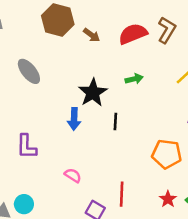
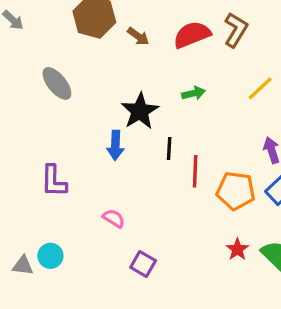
red line: (122, 194) -> (195, 171), moved

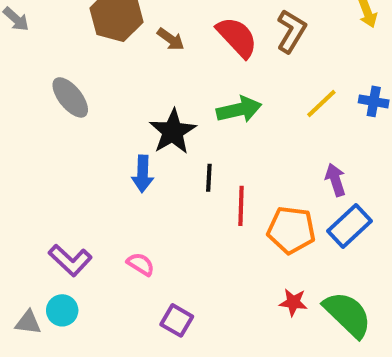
red semicircle: (192, 35) -> (237, 37), turned 69
green arrow: (193, 93) -> (239, 109), size x1.5
purple L-shape: (54, 181) -> (70, 260), moved, turned -48
red star: (237, 249) -> (293, 302), turned -30

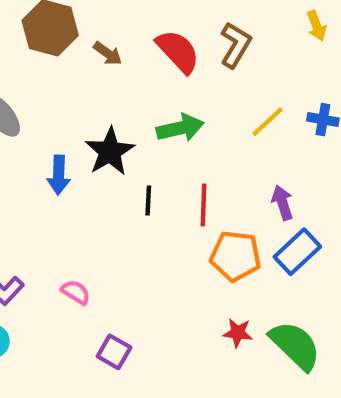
blue arrow: (143, 174) -> (59, 175), moved
red line: (241, 206) -> (204, 205), moved

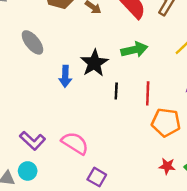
pink semicircle: (76, 292) -> (75, 143), size x1.6

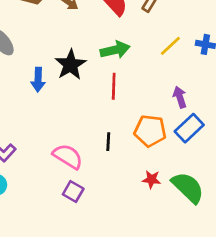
black line: (116, 91) -> (108, 142), moved
red line: (148, 93) -> (114, 86), moved
pink semicircle: (75, 143) -> (68, 156), moved

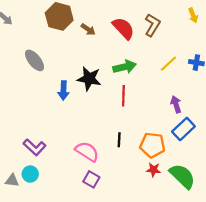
black star: (70, 65) -> (89, 79), turned -30
orange pentagon: (150, 131) -> (152, 145), moved

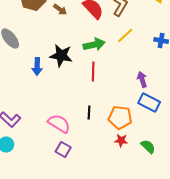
yellow line: (168, 64) -> (125, 35), moved
blue rectangle: (183, 129) -> (149, 102), turned 70
green semicircle: (182, 176) -> (148, 146), size x0.6

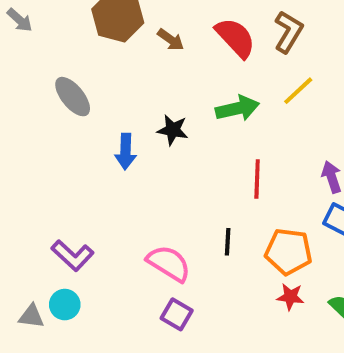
black star: (61, 55) -> (173, 130), size x0.7
red line: (93, 71) -> (257, 179), moved

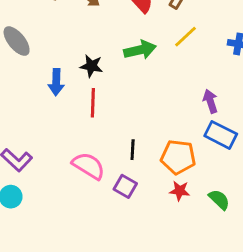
red line: (257, 179) -> (93, 103), moved
purple square: (177, 314) -> (125, 186), moved

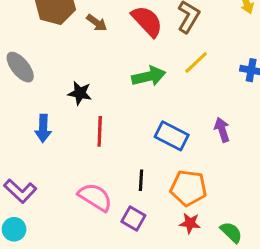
black star: (91, 66) -> (80, 93), moved
blue arrow: (56, 82) -> (43, 128), moved
blue rectangle: (221, 135) -> (172, 136), moved

